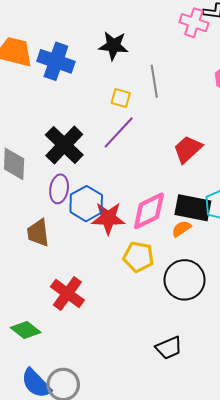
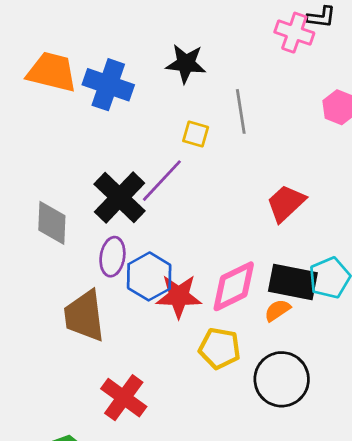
purple line: (119, 132) -> (162, 181), moved
brown trapezoid: (38, 233) -> (84, 316), size x1.4

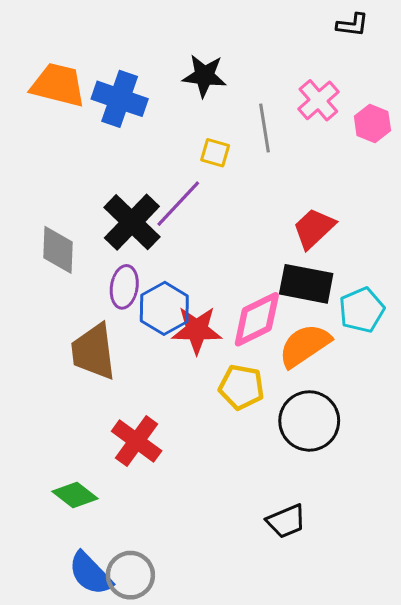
pink cross: (294, 33) -> (318, 100), moved, turned 30
black rectangle: (293, 282) -> (306, 284), moved
orange semicircle: (277, 310) -> (305, 345), size x1.8

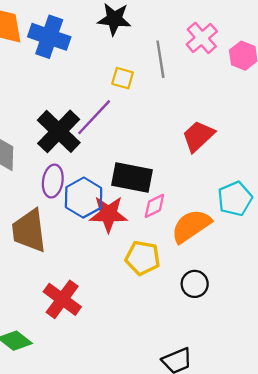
black rectangle: (306, 284) -> (132, 177), moved
pink diamond: (257, 319) -> (154, 206), size x0.6
black circle: (309, 421) -> (195, 284), size x0.6

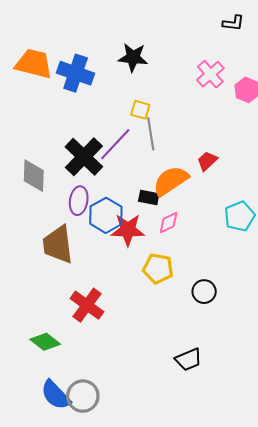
gray line: (160, 59) -> (151, 134), moved
red trapezoid: (198, 136) -> (207, 161), size x0.7
black rectangle: (132, 177) -> (149, 198), size x0.6
orange semicircle: (191, 226) -> (171, 181), moved

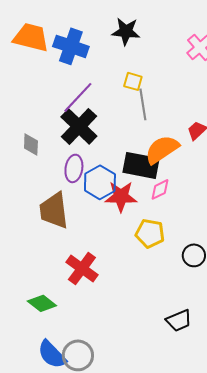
purple line: (115, 144) -> (78, 97), moved
gray diamond: (34, 176) -> (31, 144), size x0.7
black rectangle: (149, 198) -> (141, 165), size x1.8

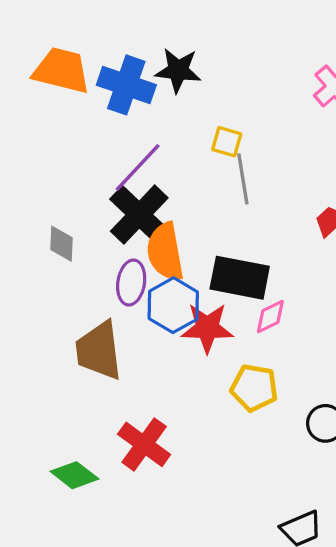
black star: (126, 31) -> (178, 70), moved
orange semicircle: (162, 149) -> (165, 252), moved, turned -66
green diamond: (42, 303) -> (74, 475), moved

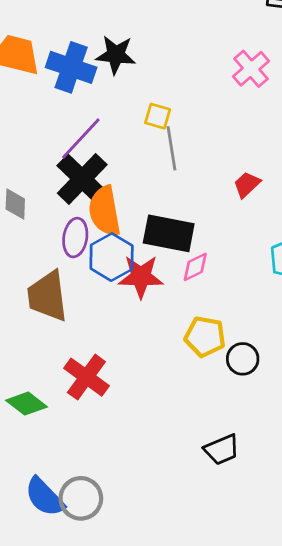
yellow pentagon: (254, 388) -> (205, 337), moved

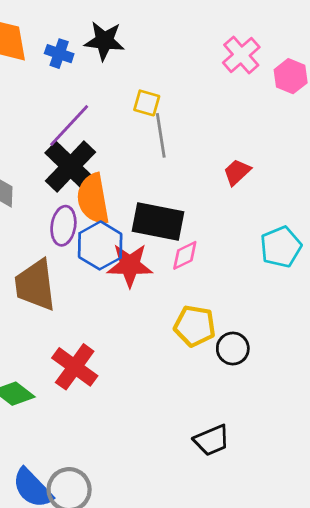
blue cross: (71, 67) -> (59, 54), size x0.6

